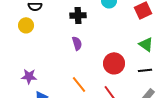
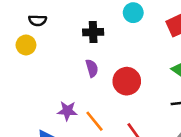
red circle: (114, 63) -> (127, 81), moved
purple star: (29, 76) -> (67, 111), moved

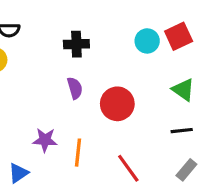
cyan circle: (133, 13) -> (147, 41), moved
orange line: (94, 121) -> (78, 153), turned 45

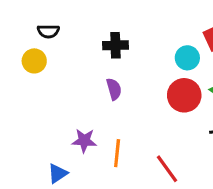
cyan circle: (147, 41) -> (187, 58), moved
red circle: (117, 104) -> (184, 95), moved

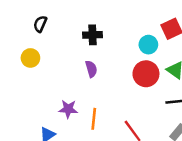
black semicircle: (48, 31) -> (40, 24), turned 112
yellow circle: (34, 61) -> (30, 58), moved

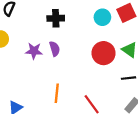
cyan circle: (148, 45) -> (102, 17), moved
purple star: (68, 109) -> (34, 51), moved

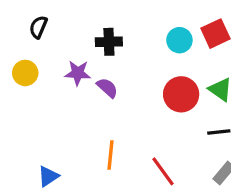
purple semicircle: (55, 49) -> (107, 88), turned -32
purple star: (34, 51) -> (78, 73), moved

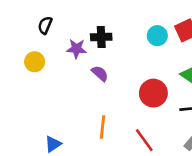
purple star: (78, 73) -> (76, 49), moved
red circle: (181, 94) -> (153, 93), moved

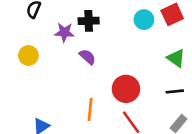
yellow circle: (35, 62) -> (28, 55), moved
red circle: (153, 93) -> (126, 89), moved

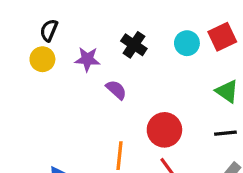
black cross: (89, 21) -> (134, 45), moved, turned 36
yellow circle: (28, 55) -> (42, 59), moved

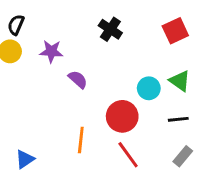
cyan circle: (187, 43) -> (149, 88), moved
black cross: (134, 45) -> (110, 29), moved

